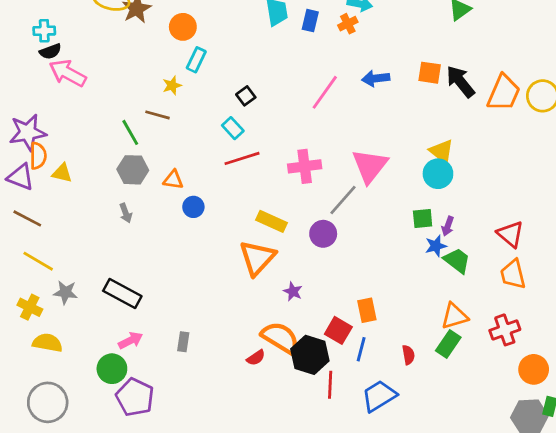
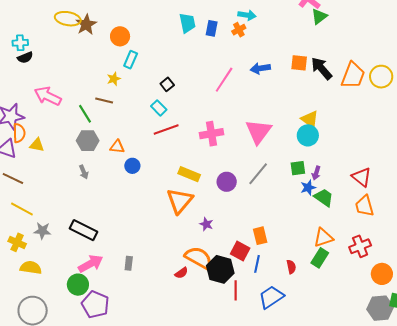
pink arrow: (68, 73) -> (48, 96), moved
gray line: (343, 200) -> (258, 174), moved
pink arrow: (131, 340) -> (91, 264), size x1.4

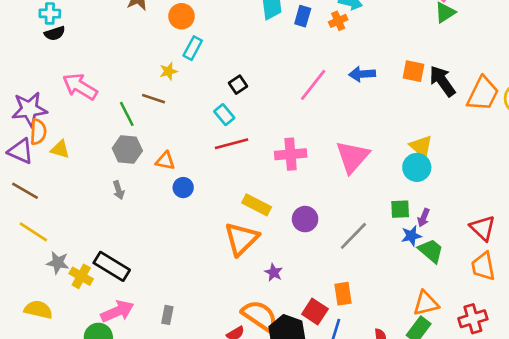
gray line: (258, 174) -> (353, 236), moved
yellow cross: (17, 242) -> (81, 276), moved

